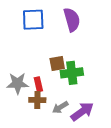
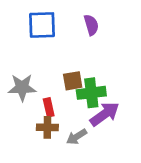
purple semicircle: (72, 20) -> (91, 25), size x0.7
gray star: (18, 83) -> (22, 87), moved
purple arrow: (82, 111) -> (105, 114), moved

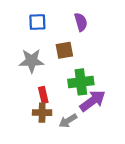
blue square: (42, 25) -> (37, 22), size x0.7
brown square: (73, 81) -> (64, 50), moved
gray star: (22, 87) -> (31, 61), moved

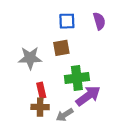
blue square: (37, 22) -> (67, 21), moved
purple semicircle: (81, 22) -> (99, 21), moved

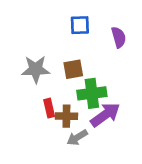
purple semicircle: (99, 21) -> (119, 37), moved
brown square: (61, 48) -> (73, 69), moved
brown cross: (40, 107) -> (66, 116), moved

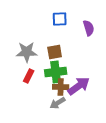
green cross: (92, 93) -> (56, 72), moved
red rectangle: (49, 108) -> (29, 76), moved, turned 40
brown cross: (66, 116) -> (61, 87), moved

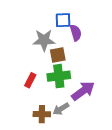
purple semicircle: (89, 28) -> (76, 33), moved
gray star: (27, 52) -> (44, 40), moved
brown cross: (61, 87) -> (42, 114), moved

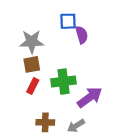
gray star: (44, 40) -> (32, 42), moved
brown square: (58, 55) -> (32, 64), moved
gray arrow: (61, 109) -> (76, 126), moved

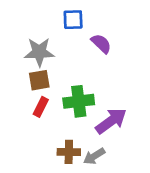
blue square: (68, 21) -> (73, 20), moved
purple semicircle: (82, 35) -> (101, 44), turned -30
brown cross: (45, 122) -> (69, 152), moved

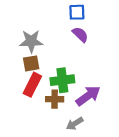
blue square: (73, 20) -> (77, 12), moved
red rectangle: (41, 107) -> (32, 85), size x1.5
brown cross: (69, 152) -> (55, 99), moved

